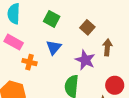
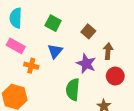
red circle: (115, 85) -> (115, 76), moved

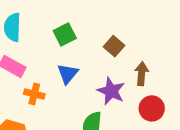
green square: (53, 23) -> (65, 35), turned 35

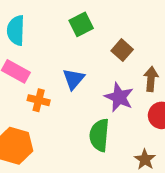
green square: (65, 35) -> (81, 24), moved

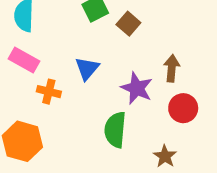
brown square: (122, 50) -> (128, 24), moved

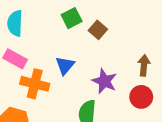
brown arrow: (172, 68) -> (144, 65), moved
orange cross: (49, 92) -> (35, 84), size x1.5

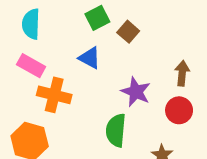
blue triangle: (65, 65) -> (90, 58), moved, turned -42

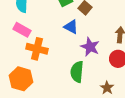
blue triangle: (90, 58) -> (71, 27), moved

